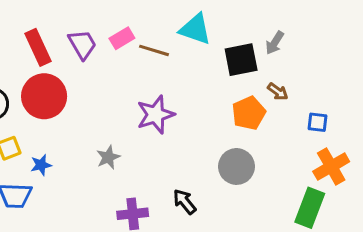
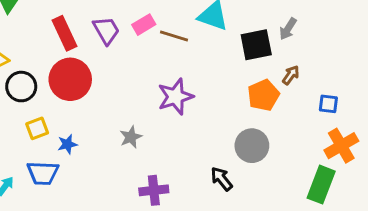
brown arrow: (278, 92) -> (291, 75), turned -90
black arrow: (185, 202) -> (222, 179), moved

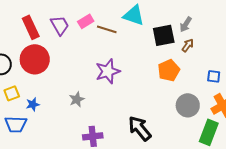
brown arrow: (291, 75) -> (188, 45), moved
gray circle: (252, 146) -> (188, 105), moved
black arrow: (222, 179) -> (140, 128), size x1.5

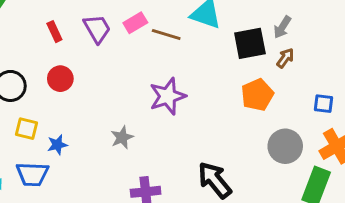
red rectangle: (31, 27) -> (54, 32), size x0.6
red circle: (35, 59) -> (60, 79), size x0.6
yellow square: (12, 93) -> (27, 129), turned 35

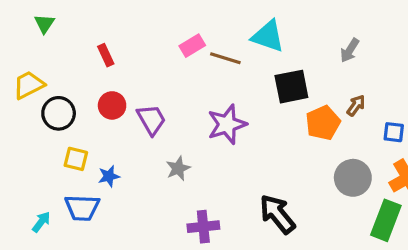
purple trapezoid: (97, 29) -> (151, 120), moved
black square: (250, 43) -> (291, 87), moved
brown arrow: (285, 58) -> (356, 105), moved

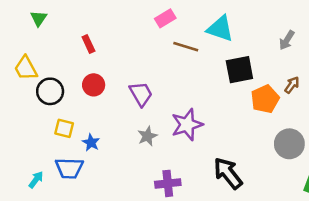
pink rectangle: (192, 46) -> (165, 18), moved
yellow trapezoid: (29, 85) -> (26, 68), turned -92
purple trapezoid: (151, 120) -> (141, 94), moved
purple star: (227, 124) -> (187, 125), moved
blue star: (109, 176) -> (91, 143), turned -30

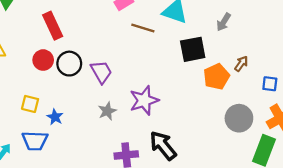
gray arrow: (287, 40) -> (224, 22), moved
red rectangle: (88, 44) -> (53, 26), size x1.6
red circle: (94, 85) -> (43, 60), moved
black circle: (50, 91) -> (69, 64), moved
black arrow: (228, 173) -> (163, 145), moved

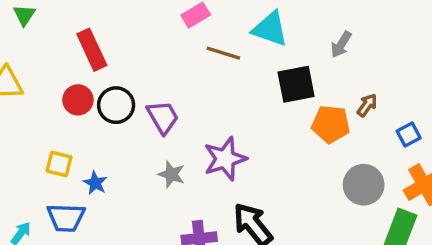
orange pentagon: (216, 77) -> (331, 124), turned 30
blue square: (270, 84) -> (409, 135), turned -35
gray star: (107, 111) -> (171, 174), turned -30

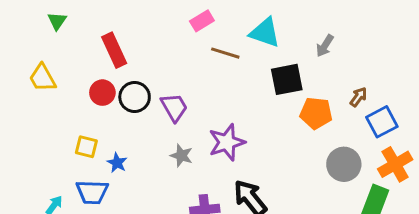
brown arrow: (367, 105) -> (358, 97), moved
blue square: (409, 135) -> (382, 122), size x1.5

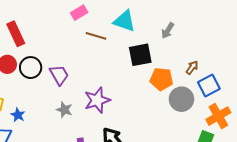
gray circle: (344, 164) -> (181, 99), moved

